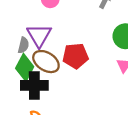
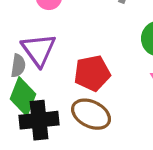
brown ellipse: (46, 62) -> (91, 114), moved

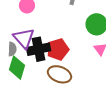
black cross: (39, 120) -> (39, 49), moved

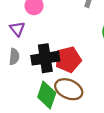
purple triangle: (24, 38) -> (17, 29), moved, size x0.6
green diamond: (17, 68) -> (47, 95), moved

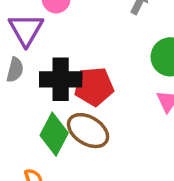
purple triangle: (17, 29) -> (26, 30), size x1.5

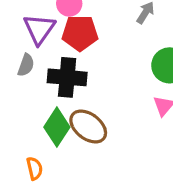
red pentagon: (94, 86) -> (80, 33), moved

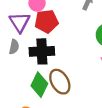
brown ellipse: (88, 127) -> (60, 82), turned 30

